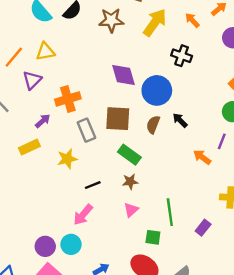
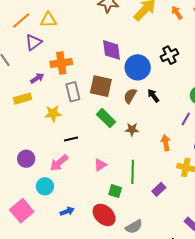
black cross: (182, 56) -> (169, 55), moved, turned 36
orange arrow: (202, 157) -> (166, 143), moved, turned 35
brown star: (130, 182) -> (132, 129), moved
purple circle: (45, 246) -> (26, 159), moved

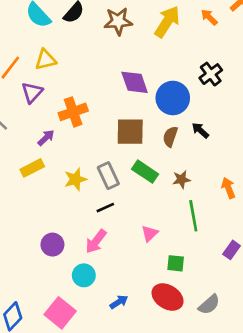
gray rectangle: (73, 92) -> (108, 176), moved
green line: (133, 172) -> (193, 216), moved

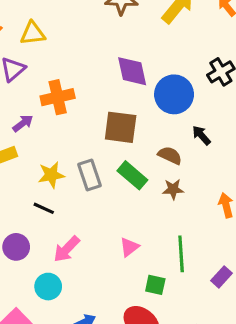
brown semicircle: (170, 137) -> (170, 155), moved, turned 90
black line: (105, 208) -> (44, 208), moved, turned 42
green line: (193, 216) -> (181, 254), moved

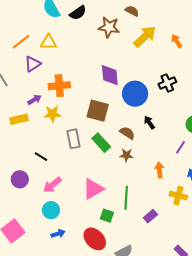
yellow star: (51, 175) -> (52, 114), moved
pink triangle: (129, 247) -> (93, 189), size x1.6
cyan circle: (48, 287) -> (51, 210), moved

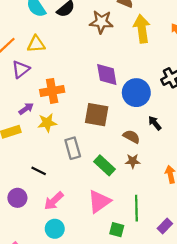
yellow arrow: (145, 37) -> (142, 29), turned -50
green rectangle: (101, 143) -> (105, 165), moved

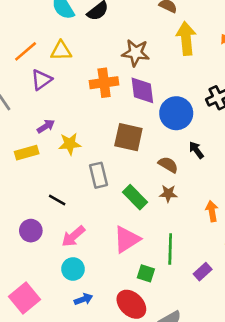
brown star: (101, 22) -> (136, 53), moved
orange cross: (52, 91) -> (104, 83), moved

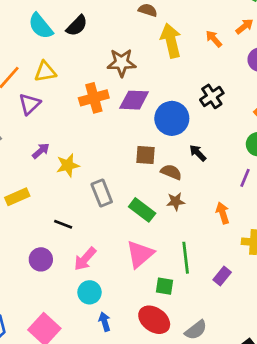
purple diamond: (142, 90) -> (134, 100), turned -72
brown square: (128, 137) -> (145, 155), moved, size x0.7
yellow rectangle: (27, 153) -> (17, 197), moved
blue arrow: (83, 299) -> (105, 322), turned -78

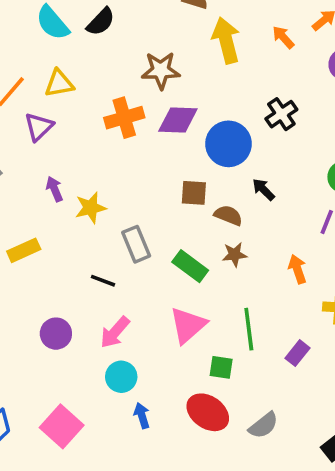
purple arrow: (41, 151) -> (54, 189), turned -72
black line: (63, 224) -> (103, 281), moved

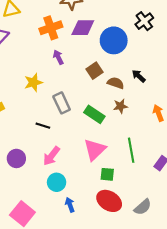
purple arrow: (54, 189) -> (58, 57), moved
black arrow: (263, 190) -> (139, 76), moved
brown square: (194, 193) -> (94, 71), turned -35
green square: (221, 367) -> (107, 174), moved

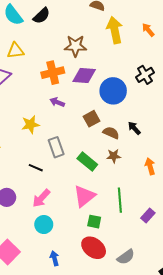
purple arrow: (58, 57) -> (57, 102), turned -48
blue arrow: (70, 205) -> (54, 258), moved

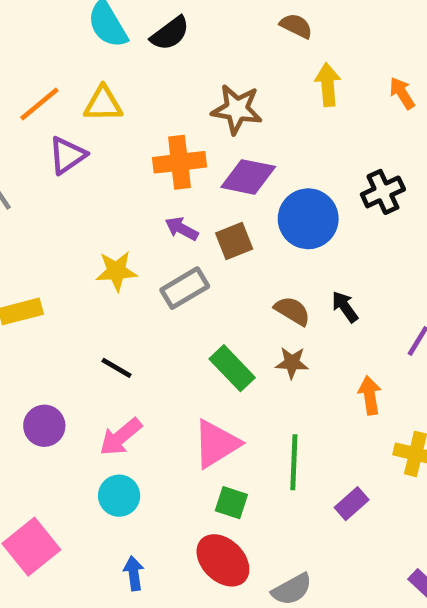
yellow arrow: (115, 30) -> (328, 85), size x0.7
brown square: (91, 119) -> (234, 241), moved
gray rectangle: (56, 147) -> (185, 288), moved, turned 72

